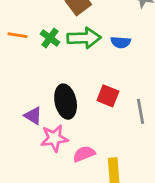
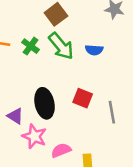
green arrow: (84, 38) -> (61, 46), turned 52
pink star: (54, 138) -> (34, 136), turned 30

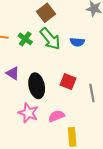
purple triangle: (15, 116) -> (13, 73), moved
pink semicircle: (61, 150) -> (56, 116), moved

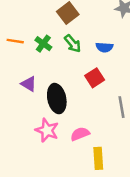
green arrow: (50, 39) -> (73, 44), size x0.7
red square: (68, 82) -> (95, 78), moved, turned 35

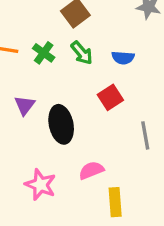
purple triangle: (29, 84) -> (25, 105), turned 35
pink star: (47, 130) -> (40, 185), moved

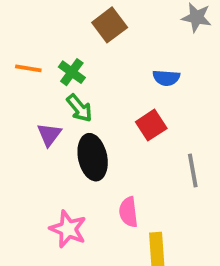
green arrow: (82, 53) -> (79, 108), moved
pink semicircle: (91, 170) -> (128, 212), turned -75

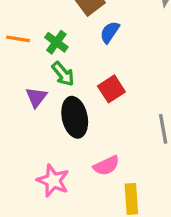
blue semicircle: (166, 78) -> (110, 32), moved, turned 120
red square: (151, 125) -> (111, 89), moved
pink semicircle: (128, 212) -> (106, 166), turned -108

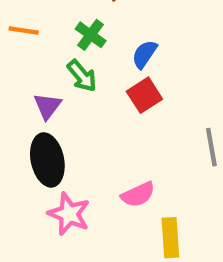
blue semicircle: (110, 32) -> (144, 54), moved
green cross: (56, 42) -> (91, 35), moved
black ellipse: (75, 117) -> (47, 160), moved

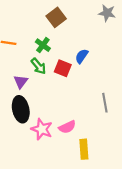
blue semicircle: (144, 54) -> (82, 56), moved
red square: (144, 95) -> (63, 68), moved, turned -35
pink star: (69, 214) -> (42, 129), moved

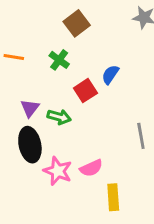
green arrow: (38, 66) -> (59, 117), moved, turned -35
red square: (63, 68) -> (85, 91), turned 35

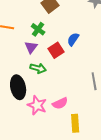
purple triangle: (30, 108) -> (31, 47), moved

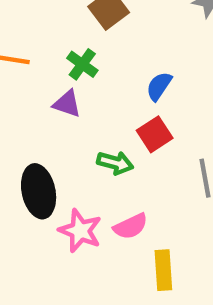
purple triangle: (31, 47) -> (67, 104), turned -48
red square: (56, 50) -> (155, 134), moved
green arrow: (38, 68) -> (115, 163), moved

